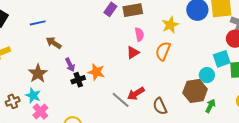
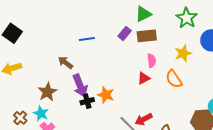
blue line: (38, 23) -> (87, 39), moved
orange semicircle: (163, 51) -> (174, 79), turned -60
purple arrow: (70, 65) -> (80, 86), size x1.6
brown cross: (13, 101) -> (20, 118), turned -32

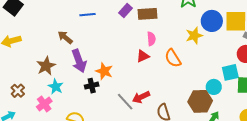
yellow star: (183, 53) -> (194, 36), moved
black cross: (87, 101) -> (92, 86), moved
cyan star: (41, 113) -> (56, 87), moved

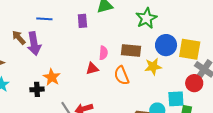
purple rectangle: (125, 11) -> (82, 21), turned -56
brown rectangle: (148, 14) -> (131, 50), moved
yellow star: (194, 36) -> (153, 67), moved
purple arrow: (79, 61) -> (34, 44), moved

